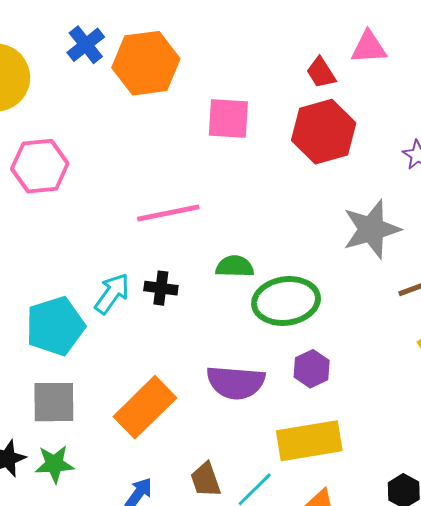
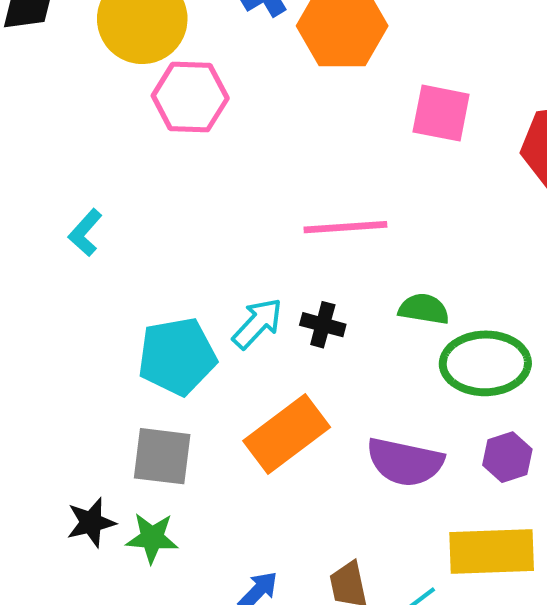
pink hexagon: (40, 166) -> (190, 97), moved
orange rectangle: (145, 407) -> (287, 434), moved

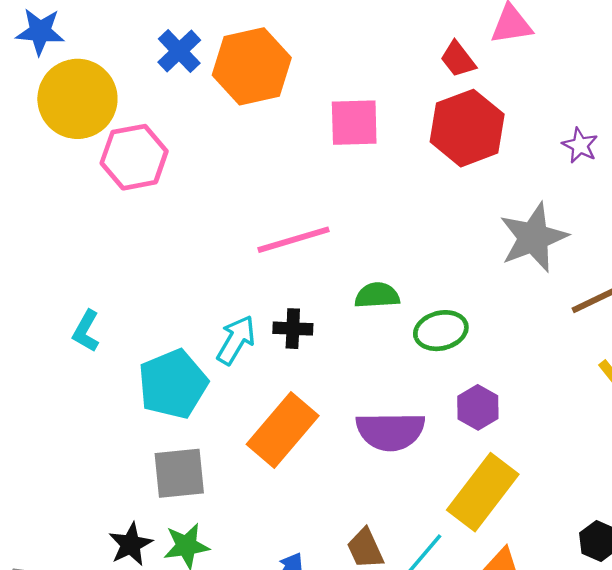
cyan L-shape: (85, 233) -> (86, 331), moved
green ellipse: (485, 363) -> (441, 331), size x0.7
yellow rectangle: (492, 552) -> (483, 492), turned -38

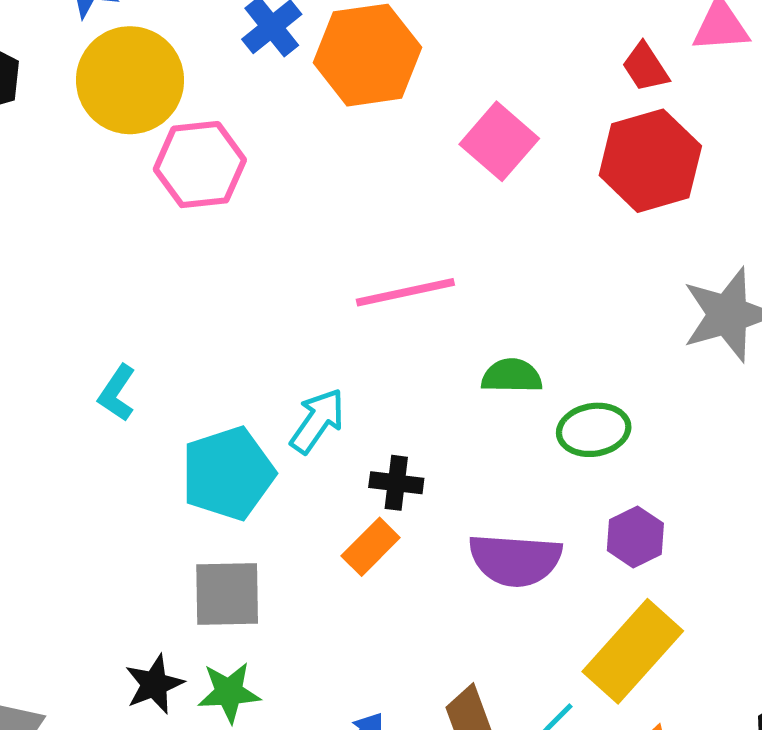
pink square: (354, 123) -> (499, 141), turned 38
black cross: (293, 329) -> (396, 483), moved
orange rectangle: (283, 430) -> (371, 547), size x0.6

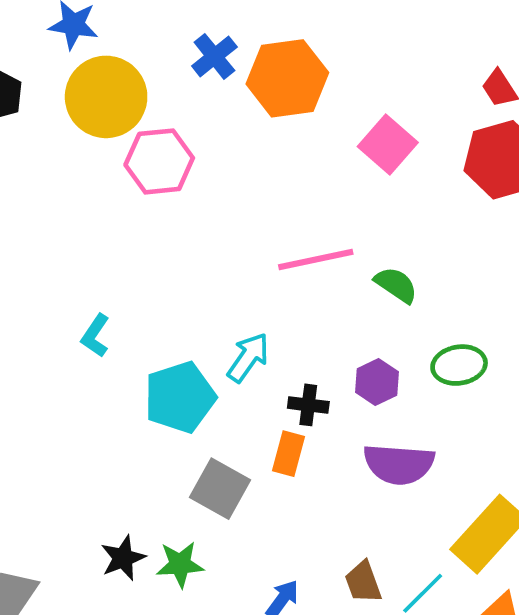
green semicircle: (512, 376) -> (396, 285), moved, turned 33
purple hexagon: (635, 537) -> (377, 382), moved
orange rectangle: (371, 547) -> (288, 454), turned -30
gray square: (227, 594) -> (220, 489), moved, turned 30

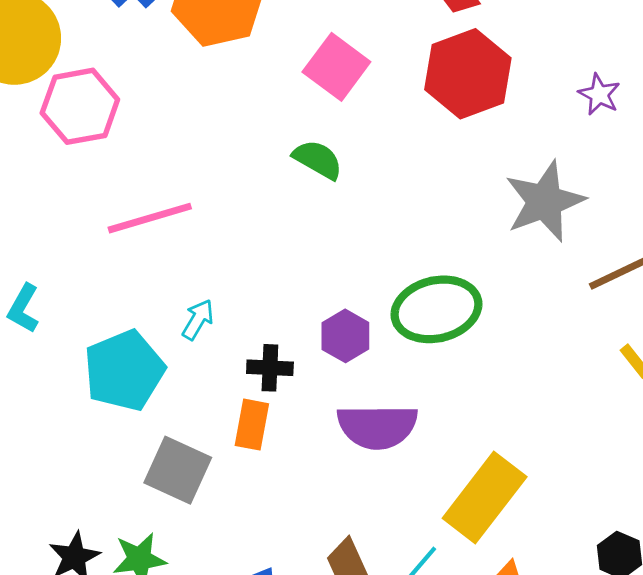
pink line: (316, 260) -> (150, 218), moved
green semicircle: (396, 285) -> (318, 160), moved
cyan arrow: (248, 357) -> (198, 320), size x0.7
green ellipse: (459, 365) -> (436, 309), size x1.4

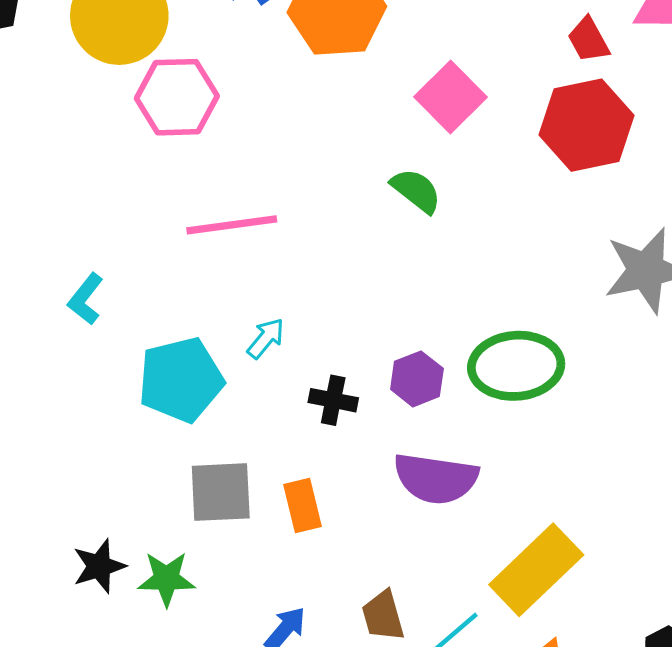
orange rectangle: (252, 425) -> (302, 506), moved, turned -33
gray square: (178, 470) -> (221, 492), turned -36

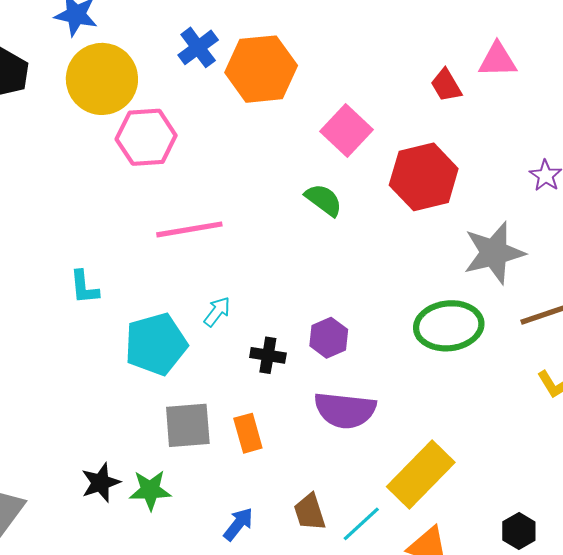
red hexagon: (586, 125) -> (424, 177), moved
cyan L-shape: (86, 299) -> (84, 287), turned -42
green ellipse: (516, 366) -> (449, 326), moved

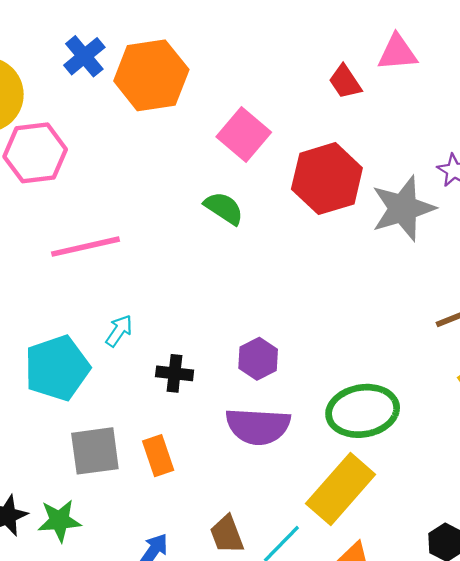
gray star: (494, 253) -> (403, 208), moved
green ellipse: (449, 326) -> (363, 411), moved
purple hexagon: (329, 338) -> (258, 359), moved

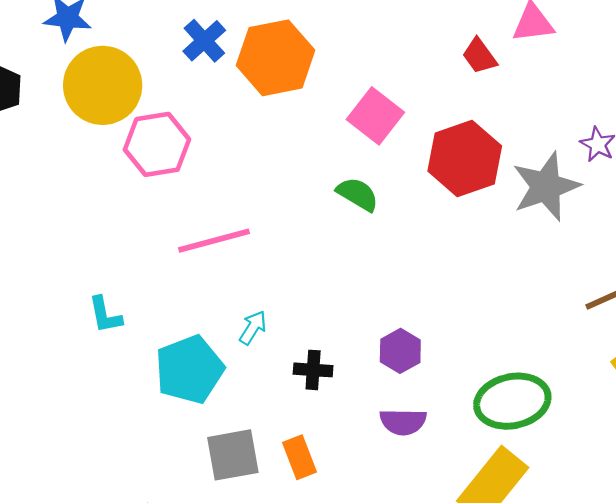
purple semicircle: (258, 426) -> (403, 422), size x0.7

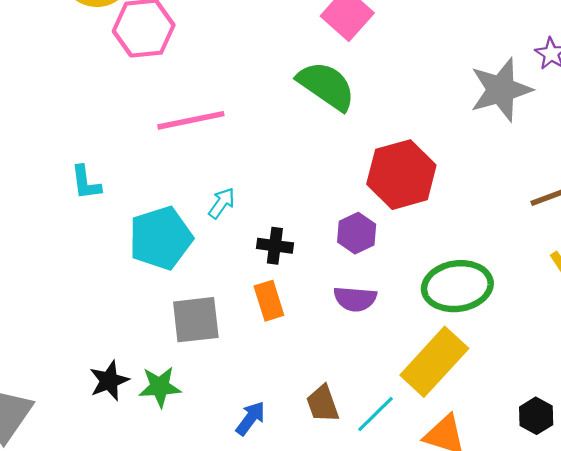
red hexagon: (465, 159) -> (401, 175), moved
green semicircle: (358, 194) -> (326, 86), size x1.5
orange rectangle: (299, 457) -> (269, 301), moved

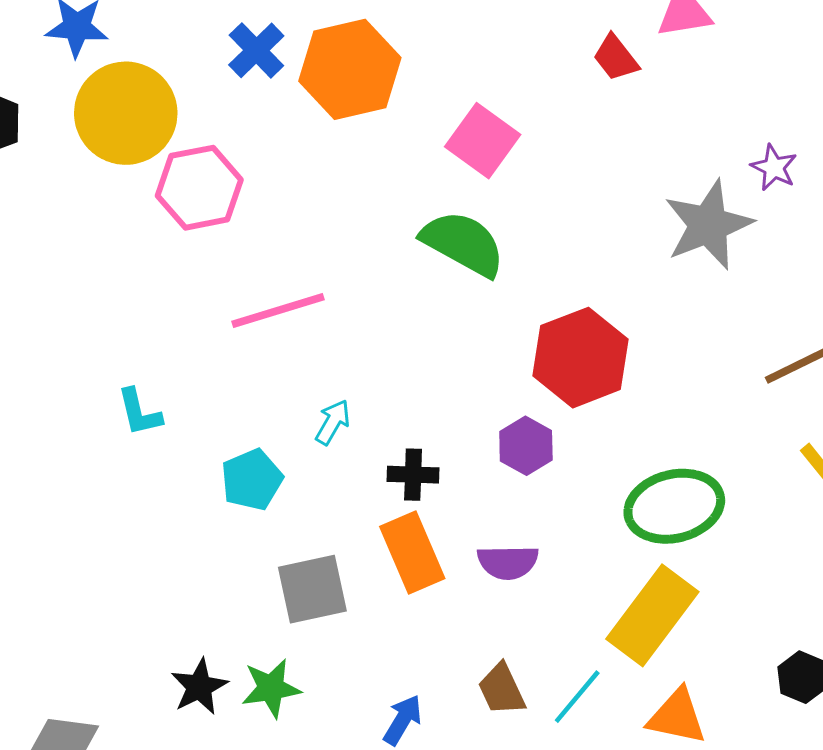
cyan pentagon: (161, 238) -> (252, 480), size x0.7
purple semicircle: (355, 299) -> (508, 562), moved
orange rectangle: (269, 301) -> (412, 553), size x1.4

